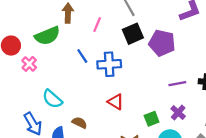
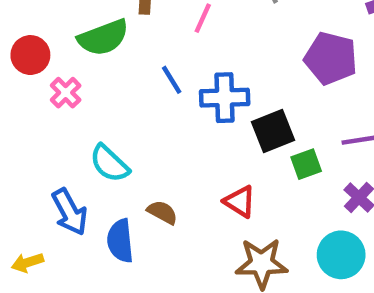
black square: (133, 34) -> (273, 131), moved
red triangle: (116, 102) -> (240, 201), moved
green square: (152, 119) -> (306, 164), moved

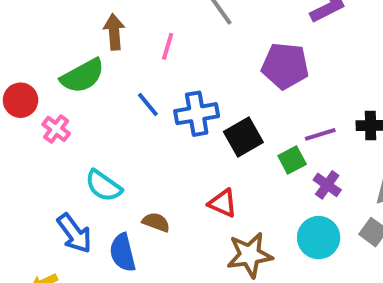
green square: (306, 164) -> (292, 160), moved

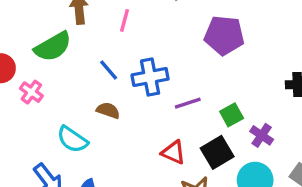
purple line: (320, 134) -> (188, 103), moved
black square: (243, 137) -> (217, 152), moved
brown semicircle: (156, 222) -> (108, 110), moved

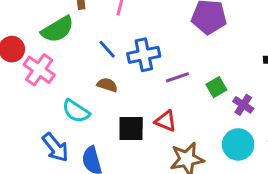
pink cross: (31, 92) -> (39, 70), size x1.5
black square: (217, 152) -> (131, 128), moved, turned 32

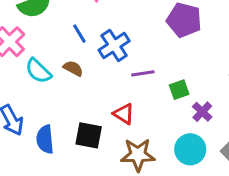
blue cross: (144, 55) -> (114, 46), turned -32
cyan semicircle: (76, 111) -> (38, 71), moved
black square: (131, 128) -> (89, 135), moved

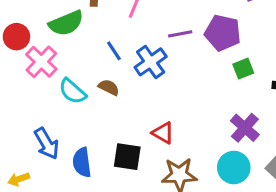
purple line: (143, 73) -> (180, 34), moved
green square: (179, 90) -> (243, 69), moved
purple cross: (202, 112) -> (245, 128), size x1.4

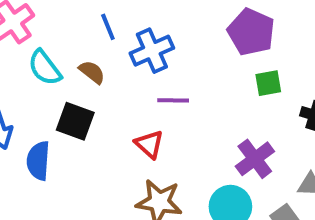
purple line: (180, 34) -> (173, 100), moved
black square: (127, 157) -> (75, 121), moved

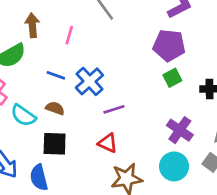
blue line: (108, 27) -> (56, 75), turned -30
purple pentagon: (251, 32) -> (169, 45), moved

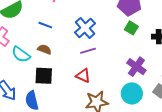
green square: (172, 78) -> (131, 28), turned -32
blue cross: (89, 81) -> (85, 28), moved

